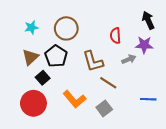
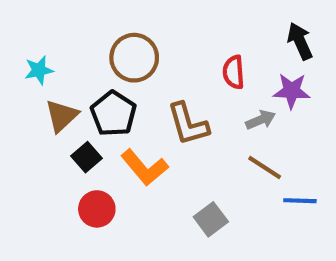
cyan star: (31, 27) -> (39, 70), moved
brown line: (108, 83) -> (265, 168), moved
orange L-shape: (74, 99) -> (145, 168), moved
red circle: (33, 103) -> (97, 209), moved, size x0.7

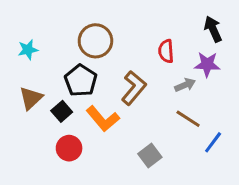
brown triangle: (62, 116) -> (31, 98), moved
brown L-shape: (188, 124) -> (134, 88), turned -124
blue line: (300, 201) -> (213, 142), turned -55

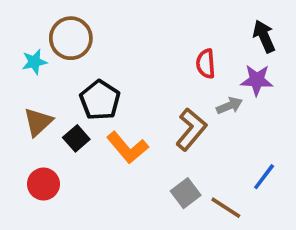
brown circle: (95, 41) -> (71, 38), moved
brown L-shape: (134, 88) -> (191, 129), moved
brown line: (188, 119) -> (226, 208), moved
red circle: (69, 148) -> (43, 184), moved

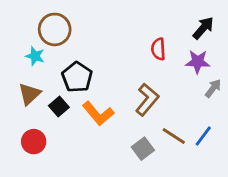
black arrow: (264, 36) -> (203, 28), turned 65
cyan star: (34, 62) -> (35, 56), moved, turned 30
gray arrow: (229, 106) -> (213, 88), moved, turned -30
brown line: (226, 208) -> (174, 136), moved

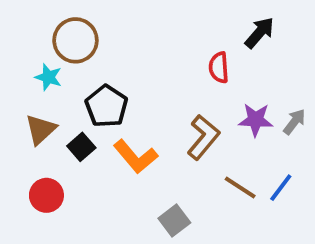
black arrow: (203, 28) -> (259, 33), moved
purple star: (198, 62) -> (256, 120), moved
gray square: (143, 149) -> (174, 221), moved

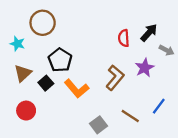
black arrow: (259, 33) -> (149, 33), moved
cyan star: (48, 77) -> (17, 44), moved
purple star: (256, 120) -> (145, 68), turned -30
gray arrow: (294, 122) -> (167, 50), moved, turned 80
brown line: (240, 188) -> (130, 116), moved

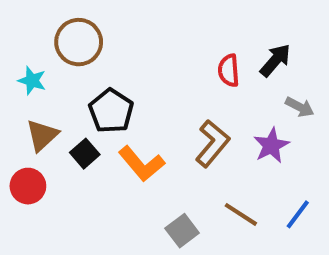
gray arrow: (167, 50) -> (300, 107), moved
purple star: (145, 68) -> (271, 145), moved
blue line: (159, 106) -> (298, 214), moved
red circle: (26, 111) -> (28, 186), moved

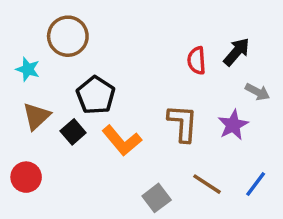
brown L-shape: (212, 143) -> (183, 123), turned -36
red circle: (28, 186) -> (26, 177), moved

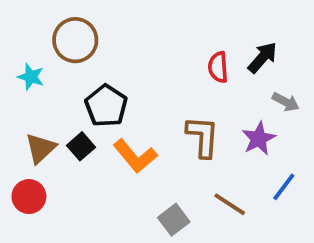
brown triangle: (37, 116) -> (41, 148), moved
blue line: (256, 184) -> (284, 187), moved

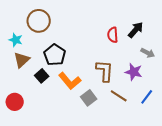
purple star: (259, 139) -> (134, 72), turned -30
brown triangle: (41, 148) -> (22, 60), moved
brown line: (230, 204) -> (119, 96), moved
gray square: (174, 220) -> (89, 98), moved

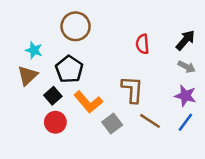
brown circle: (39, 21) -> (76, 26), moved
black arrow: (136, 30) -> (185, 40), moved
cyan star: (16, 40) -> (34, 50), moved
purple star: (134, 72) -> (185, 96), moved
red circle: (15, 102) -> (55, 122), moved

